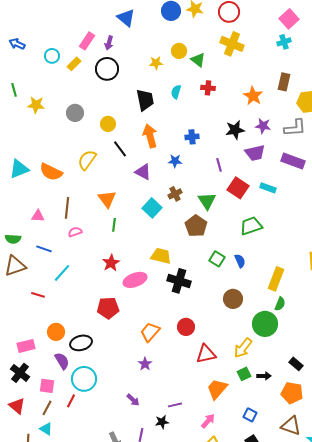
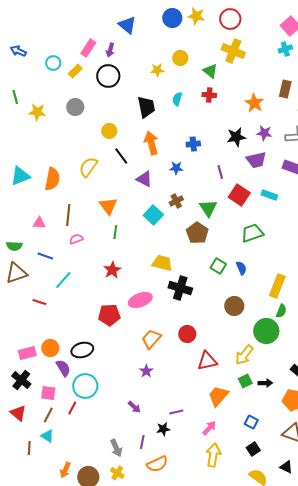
green triangle: (198, 60) -> (210, 71), moved
gray circle: (75, 113) -> (75, 107), moved
orange semicircle: (51, 172) -> (52, 179), turned -105
pink ellipse: (135, 280) -> (140, 300), moved
orange circle: (56, 332) -> (50, 348), moved

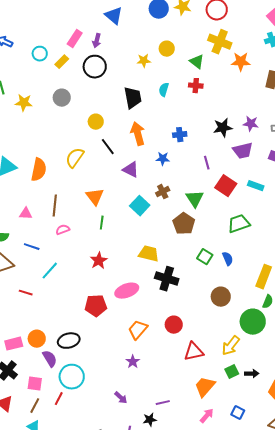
orange star: (254, 103) -> (241, 62), moved, turned -30
pink arrow: (209, 428) -> (207, 416), moved

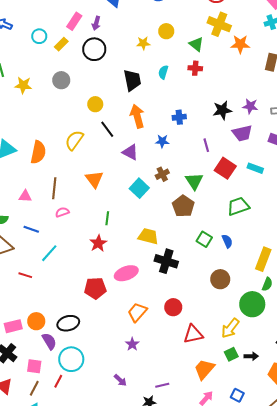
green line: (102, 223) -> (107, 218), moved

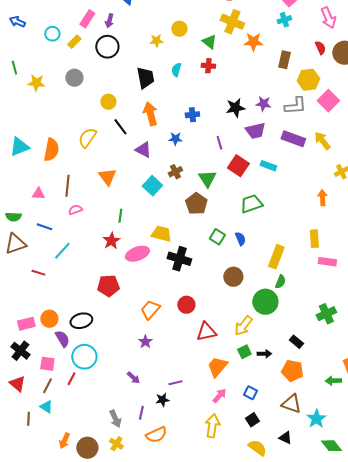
pink ellipse: (126, 273) -> (137, 254), moved

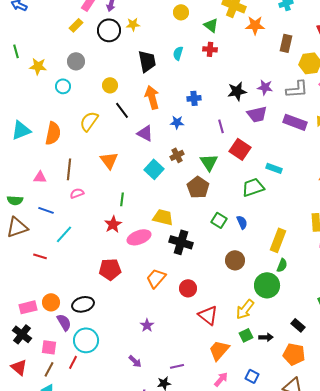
cyan circle: (52, 34) -> (63, 86), moved
yellow star: (156, 41) -> (133, 24), moved
cyan rectangle: (268, 166) -> (274, 168), moved
orange trapezoid: (150, 310) -> (156, 278), moved
red triangle: (206, 332) -> (208, 315), turned 50

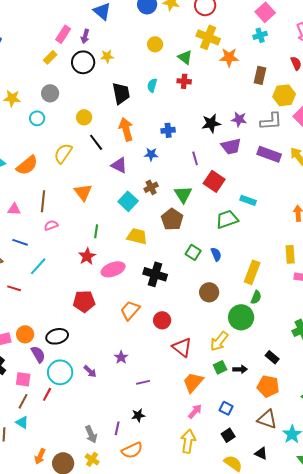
orange semicircle: (53, 133) -> (27, 165), turned 40
yellow trapezoid: (163, 217) -> (137, 236), moved
purple arrow: (135, 361) -> (90, 371), moved
purple line: (177, 366) -> (143, 382), moved

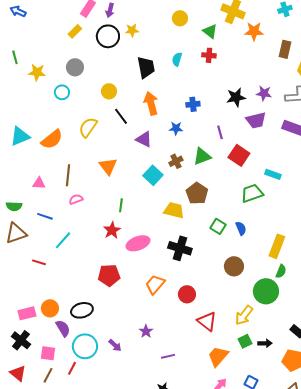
green triangle: (183, 194) -> (202, 156), moved, turned 42
yellow trapezoid: (137, 236) -> (174, 210), moved

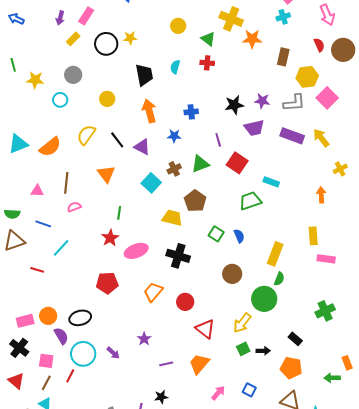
purple arrow: (110, 10) -> (60, 18), moved
black line: (121, 116) -> (117, 140), moved
orange trapezoid: (218, 356) -> (199, 364), moved

